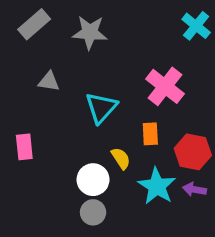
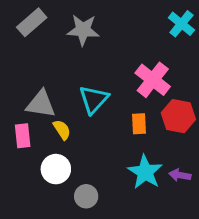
gray triangle: (49, 81) -> (41, 104), moved, size x1.5
red hexagon: (193, 152) -> (178, 116), moved
yellow semicircle: (121, 158) -> (62, 130), moved
white circle: (93, 180) -> (56, 169), moved

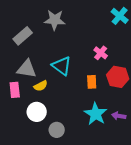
gray rectangle: (32, 22) -> (23, 36), moved
pink cross: (153, 80) -> (101, 53), size x0.6
cyan triangle: (94, 99) -> (62, 66), turned -35
yellow semicircle: (62, 130) -> (41, 86), turned 96

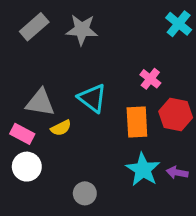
gray rectangle: (23, 36) -> (34, 27), moved
orange rectangle: (92, 82) -> (137, 122), size x1.5
pink rectangle: (15, 90) -> (22, 134), turned -56
white circle: (37, 112) -> (27, 167), moved

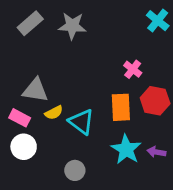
cyan triangle: (92, 98) -> (81, 122), moved

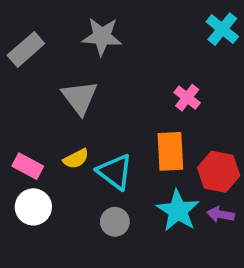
gray rectangle: (30, 23) -> (26, 49), moved
gray triangle: (35, 90) -> (80, 98), moved, turned 44
red hexagon: (155, 101) -> (219, 172), moved
gray circle: (75, 170) -> (115, 222), moved

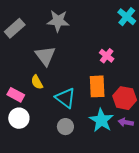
yellow semicircle: (76, 159) -> (37, 82), moved, turned 88

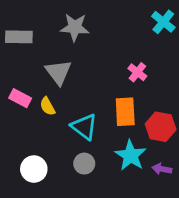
gray rectangle: (15, 28) -> (19, 37), turned 42
pink rectangle: (16, 95) -> (20, 98), moved
white circle: (19, 118) -> (34, 169), moved
purple arrow: (126, 122) -> (162, 169), moved

